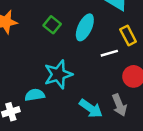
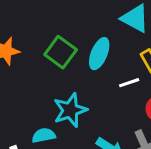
green square: (52, 25) -> (61, 52), size x1.5

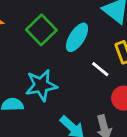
white line: (129, 83) -> (100, 69), turned 48

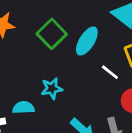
cyan star: (41, 85) -> (52, 88), size x0.7

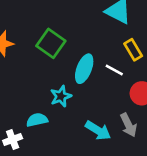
cyan ellipse: (87, 41) -> (84, 69), moved

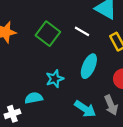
cyan ellipse: (84, 69) -> (89, 66), moved
white line: (114, 70) -> (82, 31), moved

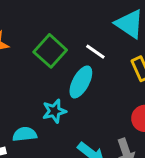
cyan ellipse: (89, 66) -> (81, 82), moved

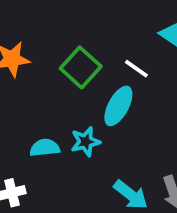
cyan semicircle: (25, 134) -> (45, 148), moved

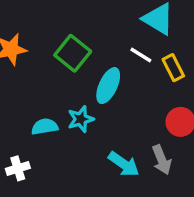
white line: (136, 69) -> (141, 55), moved

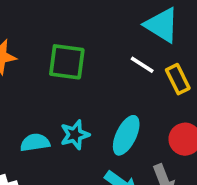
green square: (73, 53) -> (67, 62), turned -32
cyan ellipse: (108, 86) -> (126, 135), moved

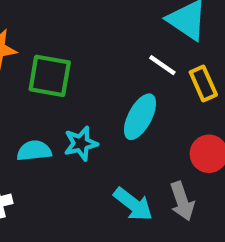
green square: (67, 62) -> (50, 76), moved
cyan ellipse: (126, 135) -> (140, 117), moved

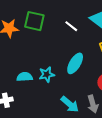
white line: (162, 65) -> (71, 26), moved
green square: (50, 76) -> (34, 21), moved

